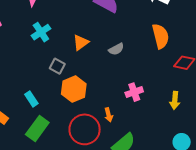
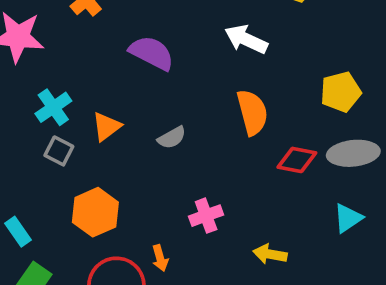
cyan cross: (41, 32) -> (53, 107), moved
gray square: (57, 66) -> (59, 151), moved
yellow arrow: (175, 100) -> (270, 254), moved, turned 96

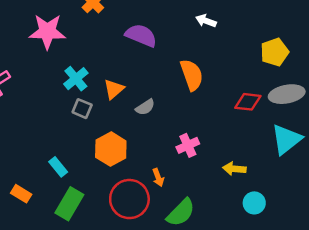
white arrow: (246, 39) -> (206, 21), size x0.7
orange semicircle: (252, 112) -> (192, 75), moved
gray semicircle: (172, 138) -> (145, 107), moved
cyan triangle: (348, 218) -> (286, 139), size x1.5

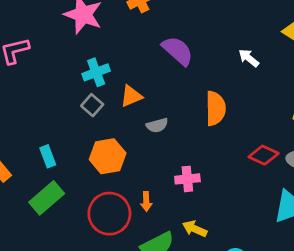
yellow arrow: (234, 169) -> (195, 229), moved

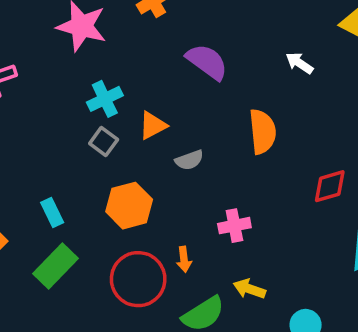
red diamond: (264, 155) -> (330, 186), turned -36

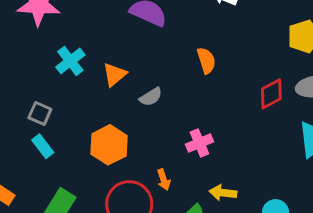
orange semicircle: (263, 132) -> (206, 60), size x0.7
gray square: (104, 142) -> (40, 113), moved
cyan rectangle: (52, 213) -> (43, 146), moved

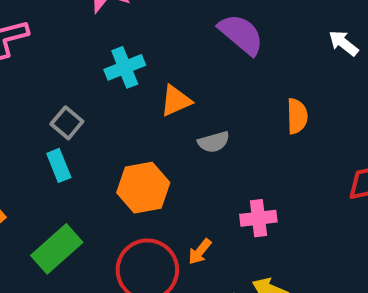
orange arrow: (164, 180) -> (200, 252), turned 42

